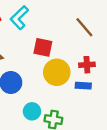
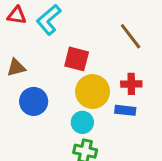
cyan circle: (32, 111) -> (82, 122), moved

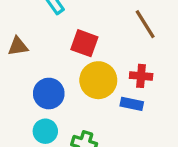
blue circle: (34, 101) -> (49, 94), moved
cyan circle: (82, 122) -> (45, 131), moved

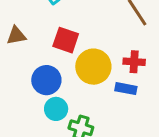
red square: (84, 43) -> (66, 40), moved
cyan circle: (45, 131) -> (56, 109), moved

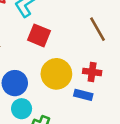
red square: (66, 40) -> (39, 35), moved

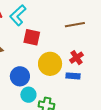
brown line: (97, 29) -> (75, 25), turned -60
red cross: (92, 72) -> (77, 58), turned -32

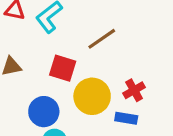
brown line: (75, 25) -> (102, 39), moved, turned -30
red square: (32, 37) -> (63, 68), moved

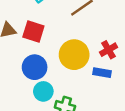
red square: (63, 68) -> (33, 32), moved

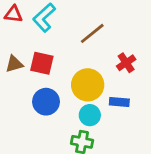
red cross: (109, 50) -> (126, 63), moved
cyan circle: (43, 91) -> (90, 115), moved

